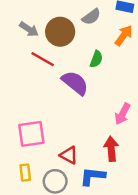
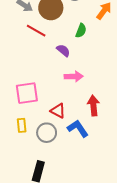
purple semicircle: (75, 83) -> (63, 50), size x0.6
pink arrow: (122, 114) -> (74, 76), moved, turned -120
blue L-shape: (93, 176) -> (78, 129), turned 50

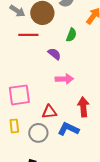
red line: (36, 31) -> (28, 35), turned -30
red triangle: (58, 111) -> (49, 112), turned -35
blue L-shape: (78, 129) -> (68, 129), turned -30

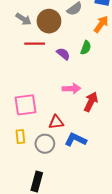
green semicircle: (71, 35) -> (86, 48), moved
purple semicircle: (54, 54) -> (63, 54), moved
red arrow: (83, 107) -> (91, 102), moved, turned 30

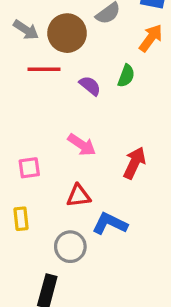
pink arrow: (71, 89) -> (82, 145), moved, turned 36
pink square: (25, 105) -> (29, 168), size x0.6
gray circle: (45, 144) -> (70, 247), moved

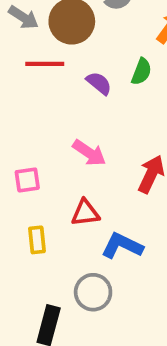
yellow rectangle: (21, 219) -> (37, 240), moved
gray circle: (70, 247) -> (93, 292), moved

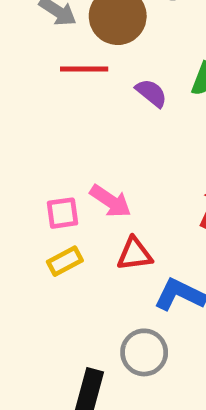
pink arrow: (89, 153) -> (110, 201), moved
yellow rectangle: (37, 240) -> (65, 261), moved, turned 68

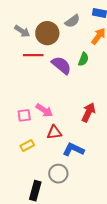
purple semicircle: (151, 93) -> (61, 65), size x1.5
yellow rectangle: (65, 261) -> (27, 145), moved

